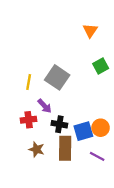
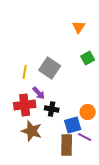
red cross: (29, 120) -> (25, 105), size x1.5
blue square: (83, 131) -> (73, 125), moved
brown rectangle: (65, 148) -> (67, 145), moved
brown star: (37, 149) -> (32, 131), size x1.5

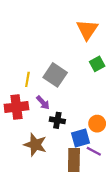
orange triangle: (79, 27) -> (87, 30), size x1.5
red cross: (25, 105) -> (16, 107), moved

